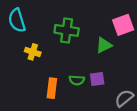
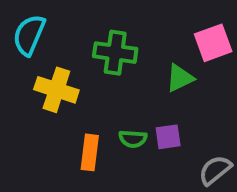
cyan semicircle: (17, 20) -> (29, 35), turned 40
yellow cross: (33, 52) -> (56, 90), size x1.5

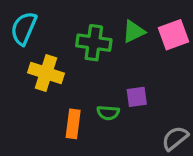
green triangle: (180, 78) -> (134, 32), moved
purple square: (168, 137) -> (137, 97), moved

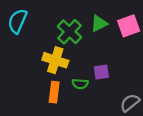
green cross: (94, 43) -> (70, 32), turned 35
yellow cross: (46, 73) -> (55, 60), moved

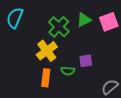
yellow cross: (55, 60) -> (47, 51), turned 35

